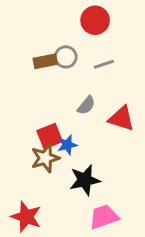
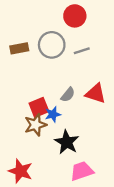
gray circle: (66, 57) -> (52, 45), size x1.5
brown rectangle: (45, 61) -> (19, 48), moved
gray semicircle: (86, 105) -> (68, 95), moved
black star: (85, 180) -> (67, 142), turned -30

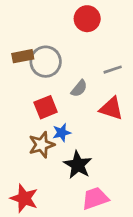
gray circle: (52, 45) -> (46, 62), moved
gray line: (82, 51) -> (113, 70), moved
gray semicircle: (68, 95) -> (79, 88), moved
red square: (39, 107) -> (46, 107), moved

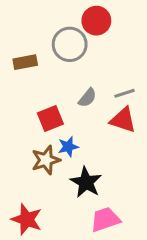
gray circle: (46, 62) -> (70, 44), moved
gray line: (113, 70) -> (125, 93), moved

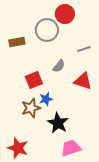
gray line: (125, 93) -> (84, 49), moved

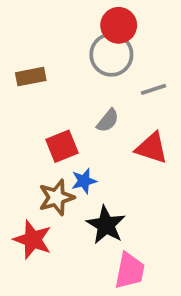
gray circle: (47, 30) -> (111, 55), moved
red star: (18, 148) -> (33, 240), moved
pink trapezoid: (71, 148) -> (130, 271), turned 120

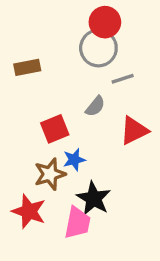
gray line: (153, 89) -> (123, 79), moved
red triangle: (152, 148) -> (134, 130), turned -44
pink trapezoid: (130, 271) -> (77, 223), moved

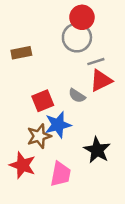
gray semicircle: (95, 106) -> (77, 96), moved, turned 84
red triangle: (134, 130) -> (101, 81), moved
blue star: (74, 160) -> (58, 125), size x1.5
black star: (94, 198) -> (97, 150), moved

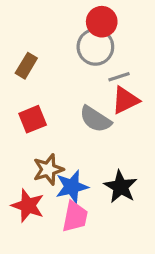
brown rectangle: (21, 53) -> (26, 66), turned -48
gray semicircle: (77, 96) -> (95, 119), size x1.5
red square: (43, 101) -> (33, 119), moved
blue star: (58, 125) -> (72, 187), moved

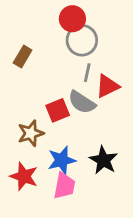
red circle: (102, 22) -> (72, 19), moved
gray line: (119, 77) -> (87, 73), moved, turned -60
red square: (33, 119) -> (58, 110), moved
brown star: (48, 169) -> (31, 133), moved

